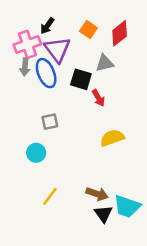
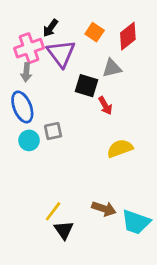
blue ellipse: (46, 73) -> (22, 107), moved
cyan circle: (36, 153) -> (29, 140), moved
black triangle: (103, 214) -> (64, 230), moved

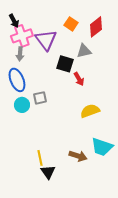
black arrow: (50, 28) -> (14, 21), moved, turned -64
yellow line: (53, 211) -> (40, 158), turned -49
cyan trapezoid: (136, 222) -> (102, 147), moved

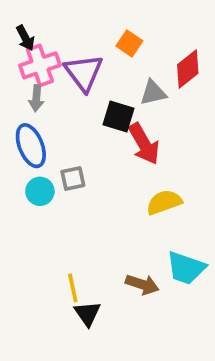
red diamond: (96, 27) -> (188, 69), moved
red arrow: (79, 79) -> (144, 144), size x1.6

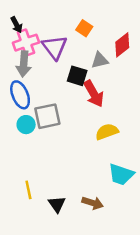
gray arrow: (36, 98) -> (24, 64), size x1.5
gray square: (73, 179) -> (47, 116), size x1.6
brown arrow: (142, 284) -> (93, 203), moved
yellow line: (73, 288) -> (28, 190), moved

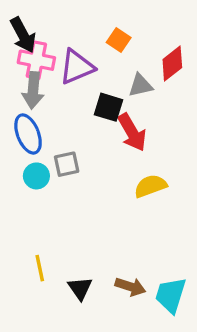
black arrow: (17, 25) -> (23, 35), size x1.5
pink cross: (26, 43) -> (36, 60), turned 30
purple triangle: (55, 47) -> (77, 67), turned 44
gray square: (47, 116) -> (67, 164), size x0.7
cyan trapezoid: (121, 174) -> (171, 295), moved, turned 88

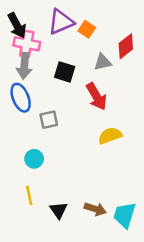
purple triangle: (77, 67) -> (61, 22), moved
black square: (109, 107) -> (65, 72), moved
cyan circle: (36, 176) -> (34, 159), moved

